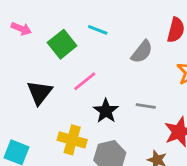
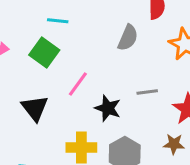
cyan line: (98, 30) -> (58, 21), moved

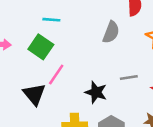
pink line: (78, 84) -> (56, 74), moved

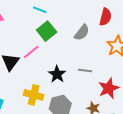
green square: (41, 47) -> (47, 31), moved

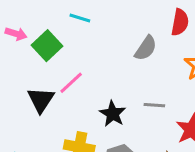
green square: (47, 31) -> (47, 46), moved

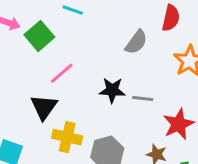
black triangle: (41, 100) -> (44, 107), moved
black star: (113, 114) -> (112, 90), moved, turned -30

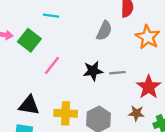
black triangle: (44, 107) -> (29, 105), moved, turned -45

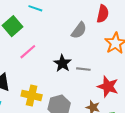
black star: (93, 71) -> (62, 63), turned 30
red star: (149, 87) -> (108, 87), turned -30

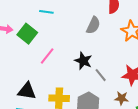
gray line: (83, 69) -> (101, 75), moved, turned 56

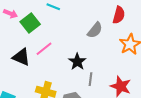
gray line: (101, 75) -> (90, 79), turned 32
black triangle: (27, 91) -> (21, 57), moved

